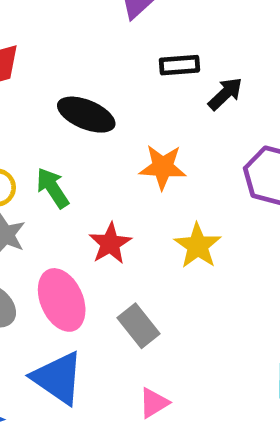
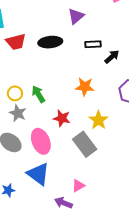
black ellipse: (86, 115) -> (50, 42), moved, turned -30
red star: (110, 244) -> (62, 118), turned -30
gray rectangle: (138, 326) -> (85, 144), moved, size x1.4

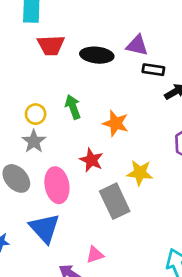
purple triangle: (76, 16) -> (137, 45), moved, turned 42
orange star: (85, 87) -> (116, 123), moved
green arrow: (38, 94) -> (73, 107), moved
yellow star: (98, 120) -> (140, 173), turned 30

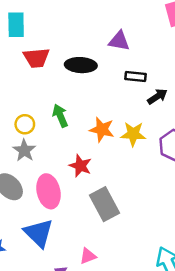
purple triangle: (137, 45) -> (119, 41), moved
yellow star: (140, 173) -> (133, 134), moved

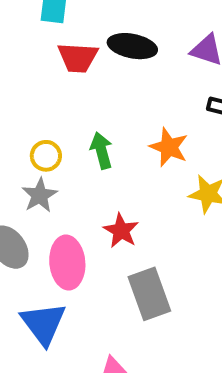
black ellipse: (81, 65) -> (132, 46), moved
orange star: (102, 130) -> (169, 147), moved

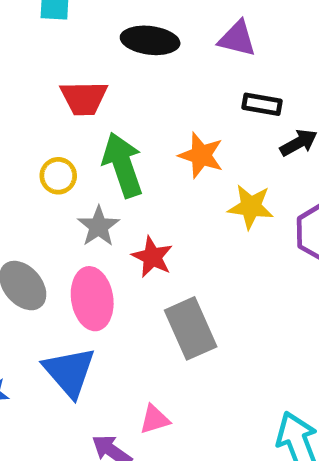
red trapezoid: (78, 58) -> (84, 98), moved
green arrow: (101, 151) -> (123, 165), size x1.5
gray star: (40, 195) -> (98, 226), moved

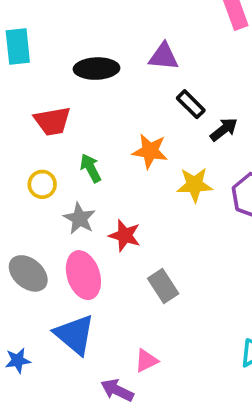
black rectangle: (262, 104) -> (191, 104), turned 44
green arrow: (123, 165) -> (91, 168), size x0.6
gray rectangle: (191, 328) -> (163, 286), size x0.7

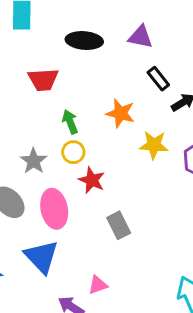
yellow circle: (42, 184) -> (73, 152), moved
gray star: (79, 218) -> (34, 161), moved

